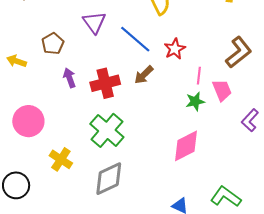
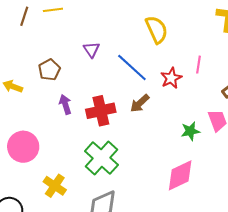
purple triangle: (94, 22) -> (91, 50), size x0.7
pink line: (199, 76) -> (199, 65), moved

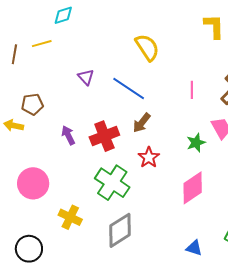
pink line: (199, 65) -> (192, 90), moved
brown pentagon: (49, 70) -> (32, 104), moved, turned 30
red star: (171, 78) -> (149, 157), moved

